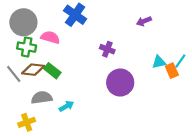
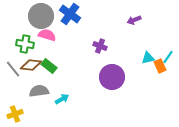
gray circle: (23, 22) -> (41, 16), moved
yellow cross: (27, 122) -> (15, 114), moved

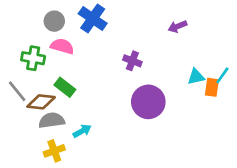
gray circle: (41, 16) -> (54, 21), size x0.6
brown diamond: (31, 65) -> (41, 102), moved
orange rectangle: (160, 66) -> (212, 87), turned 32
yellow cross: (15, 114) -> (54, 151), moved

